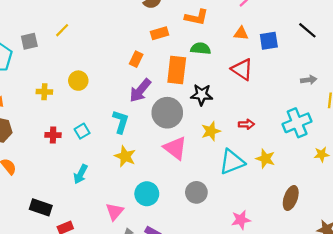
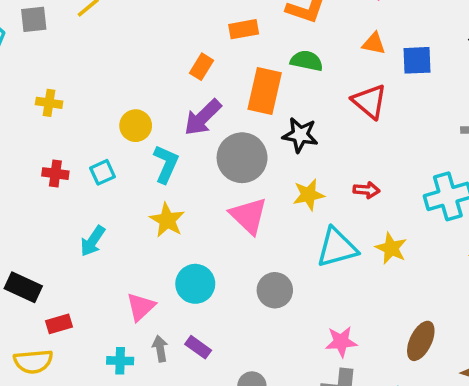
yellow circle: (78, 81) -> (136, 126), moved
brown ellipse: (291, 198) -> (421, 341), moved

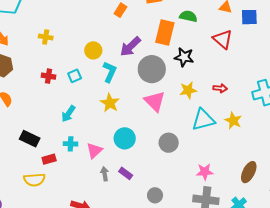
orange rectangle: (202, 67) -> (120, 10), moved
cyan cross: (120, 361) -> (71, 144), moved

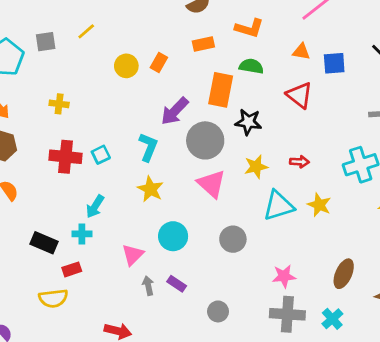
yellow circle: (93, 50) -> (126, 66), moved
red cross: (48, 76) -> (66, 157), size x1.6
cyan cross: (71, 144) -> (82, 234), moved

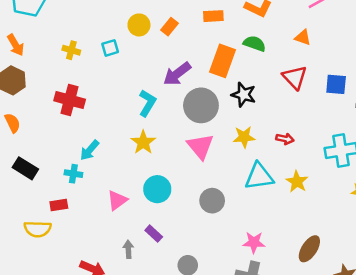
blue square: (334, 63) -> (336, 84), moved
cyan square: (101, 155) -> (110, 48), moved
black rectangle: (44, 243) -> (25, 168), moved
gray arrow: (148, 286) -> (128, 249), moved

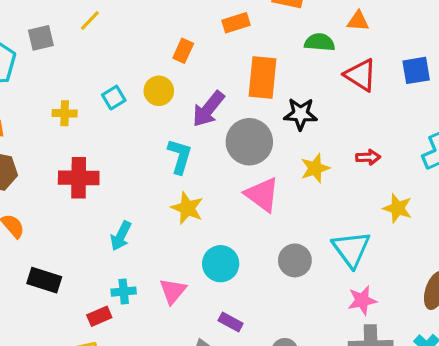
yellow circle: (139, 25) -> (159, 91), moved
green semicircle: (254, 44) -> (320, 42), moved
cyan cross: (73, 174) -> (124, 292), moved
cyan triangle: (259, 176) -> (351, 249), moved, turned -44

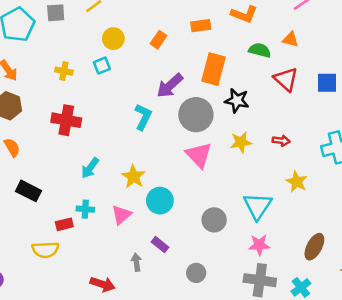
yellow circle: (159, 91) -> (113, 39), moved
yellow star: (187, 208) -> (134, 177), moved
gray circle: (295, 260) -> (214, 220), moved

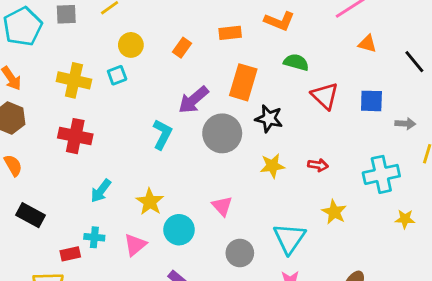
orange triangle: (290, 39) -> (367, 44), moved
yellow cross: (64, 71) -> (74, 80), size x1.6
pink triangle: (199, 155) -> (222, 206), moved, size x0.7

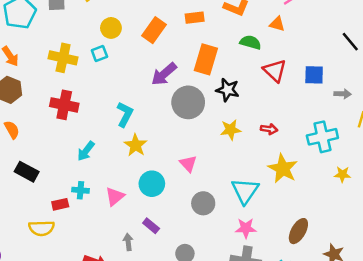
orange triangle: (367, 44) -> (277, 24), moved
orange rectangle: (182, 48) -> (154, 30), size x1.5
cyan L-shape: (162, 134) -> (125, 114), moved
yellow star: (150, 202) -> (136, 145), moved
yellow star: (334, 212) -> (283, 169), size x1.4

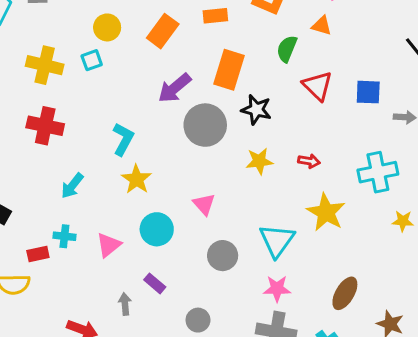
green semicircle: (250, 42) -> (287, 49), turned -84

